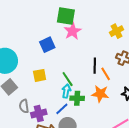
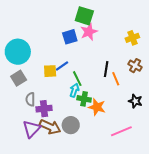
blue square: (47, 45) -> (70, 37), moved
orange star: (100, 94) -> (97, 107), moved
blue line: (62, 109) -> (62, 66), moved

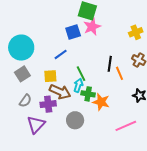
blue line: (62, 66) -> (61, 54), moved
yellow square: (50, 71) -> (50, 76), moved
gray semicircle: (30, 99) -> (25, 101), moved, turned -144
brown arrow: (50, 127) -> (60, 92), moved

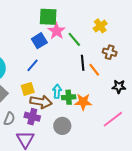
green line: (81, 74) -> (74, 39), moved
purple cross: (48, 104) -> (32, 117), turned 35

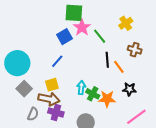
black star: (119, 87) -> (129, 89), moved
green cross: (69, 97) -> (93, 94), turned 32
brown arrow: (41, 102) -> (49, 99), moved

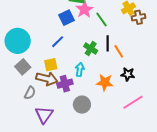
brown cross: (135, 50) -> (138, 17), moved, turned -32
green cross: (93, 94) -> (91, 48), moved
purple cross: (56, 112) -> (65, 84), moved, turned -35

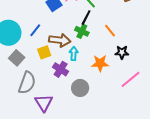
blue line: (58, 42) -> (35, 30), moved
black line: (108, 43) -> (86, 18), moved, turned 35
brown arrow: (47, 79) -> (60, 40), moved
purple cross: (65, 84) -> (61, 69), turned -35
gray semicircle: (30, 93) -> (27, 83), size x1.6

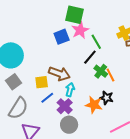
blue line: (35, 30) -> (47, 98), moved
green cross: (82, 31) -> (101, 71), moved
black star: (122, 52) -> (106, 98), moved
purple cross: (61, 69) -> (65, 106), moved

